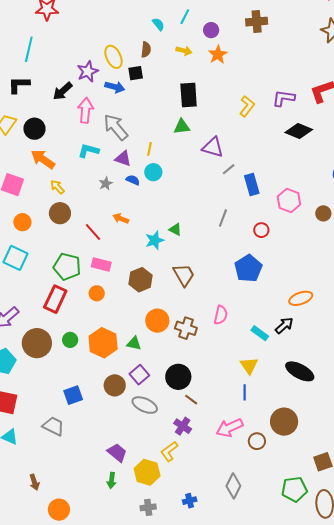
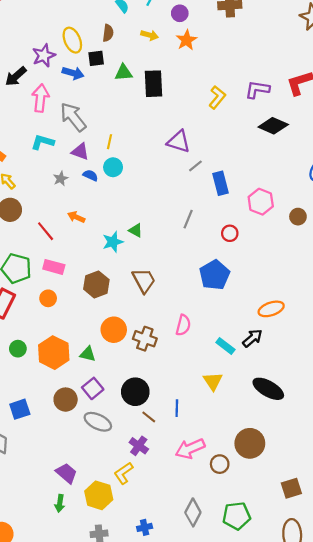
green triangle: (182, 127) -> (124, 73), moved
blue line: (245, 392) -> (177, 408), moved
green pentagon: (294, 489) -> (237, 516), moved

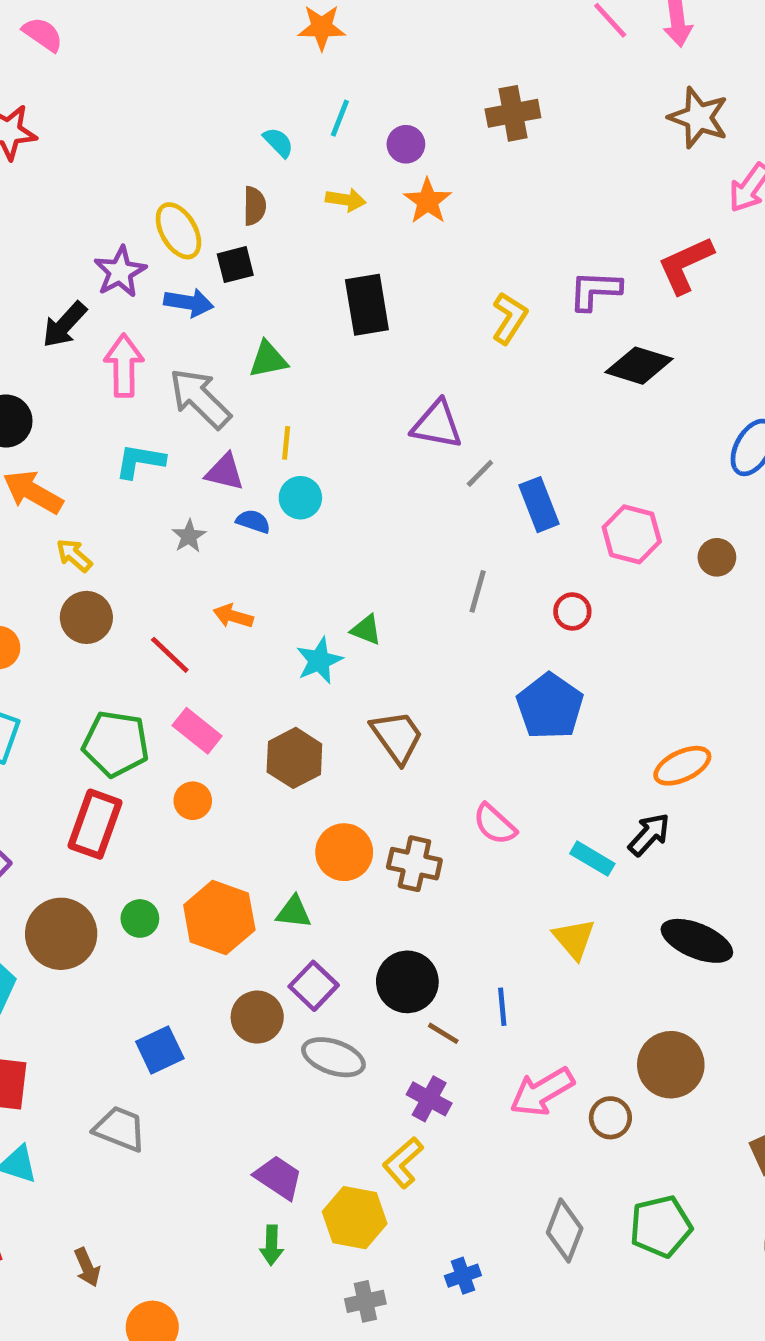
green triangle: (124, 73) -> (268, 359), moved
pink rectangle: (54, 267) -> (197, 731), turned 30
pink semicircle: (183, 325) -> (495, 824), turned 125

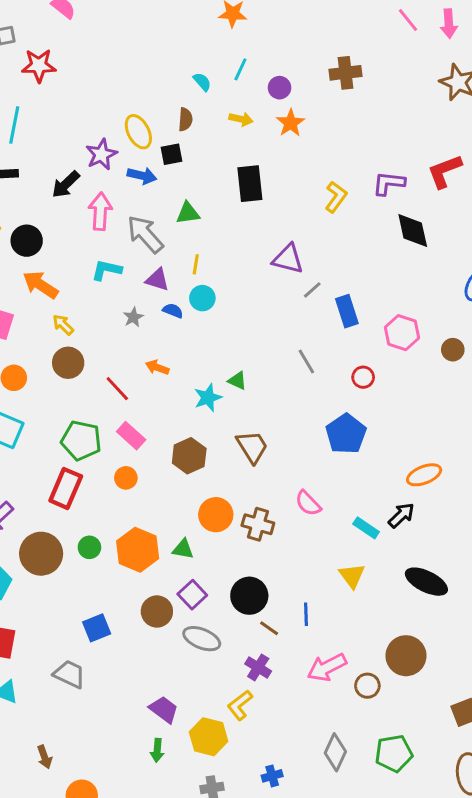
black diamond: (639, 366) -> (413, 231), turned 57
gray line: (478, 591) -> (306, 361), turned -50

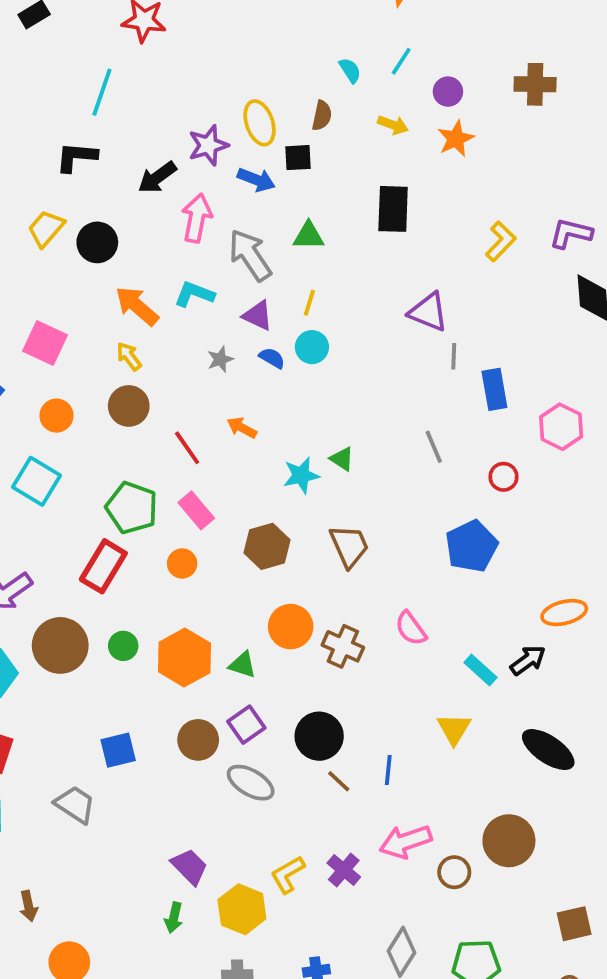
orange arrow: (40, 285) -> (137, 306), moved
gray line: (312, 290) -> (454, 356), turned -54
purple cross: (258, 667) -> (344, 870), moved

